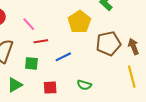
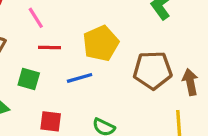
yellow pentagon: (79, 22) -> (101, 43), moved

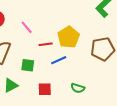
red line: (49, 48) -> (46, 44), moved

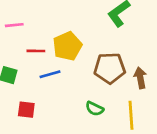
pink line: (27, 27) -> (14, 25), turned -64
green semicircle: (78, 88) -> (95, 109), moved

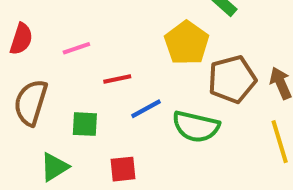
yellow pentagon: (67, 46) -> (187, 43), moved
green semicircle: (95, 109) -> (196, 127), moved, size x1.6

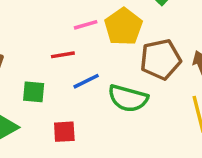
pink line: (76, 48) -> (86, 25), moved

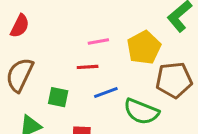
pink line: (86, 25) -> (98, 42), moved

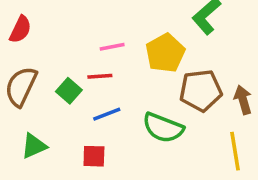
blue line: (106, 93) -> (107, 114), moved
green square: (58, 97) -> (69, 91), moved, turned 30

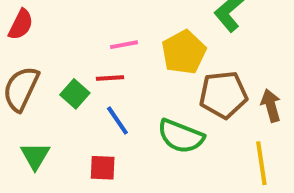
blue line: (107, 114) -> (117, 121), turned 76
green triangle: (34, 146) -> (35, 156), turned -36

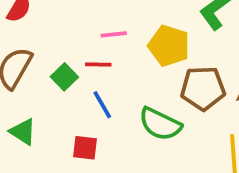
yellow pentagon: (184, 52) -> (169, 46), turned -30
green triangle: (35, 156) -> (23, 132), turned -32

